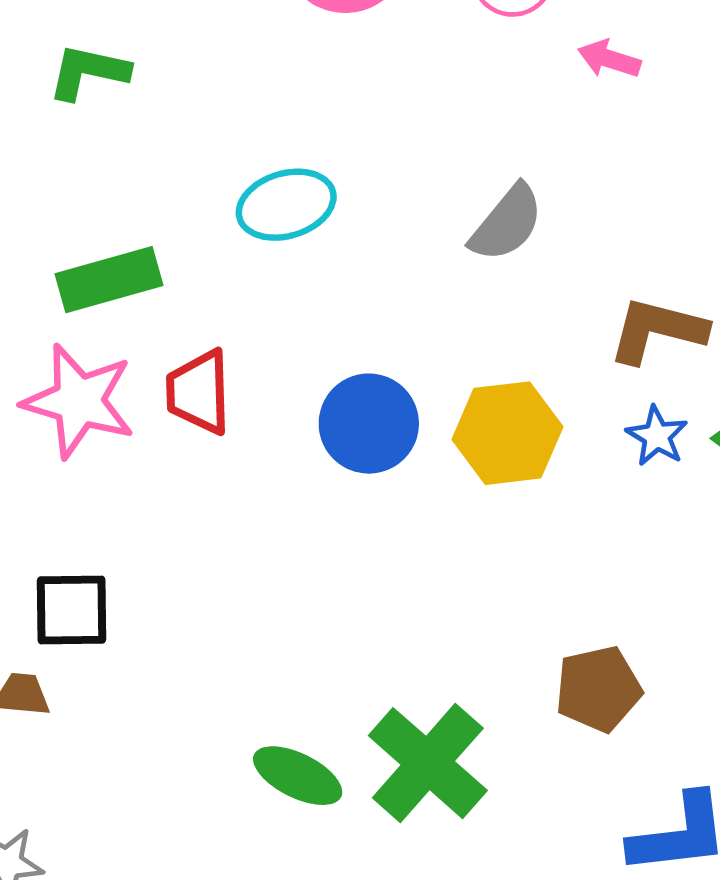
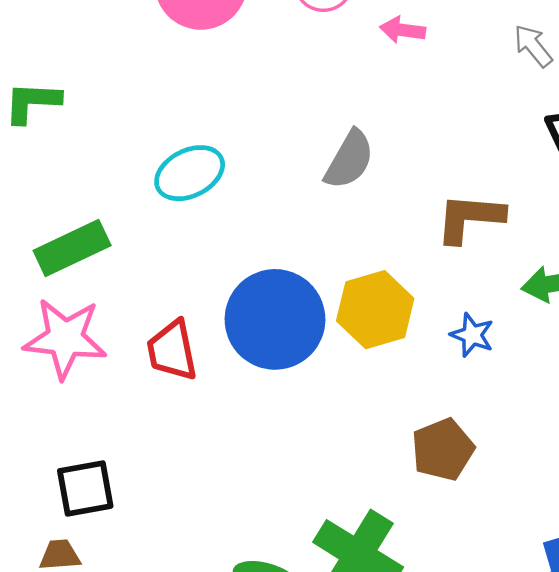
red trapezoid: (199, 392) -> (172, 350), moved
blue circle: (369, 424) -> (275, 319), size x1.4
blue star: (657, 436) -> (472, 335), moved
brown pentagon: (598, 689) -> (443, 450), moved

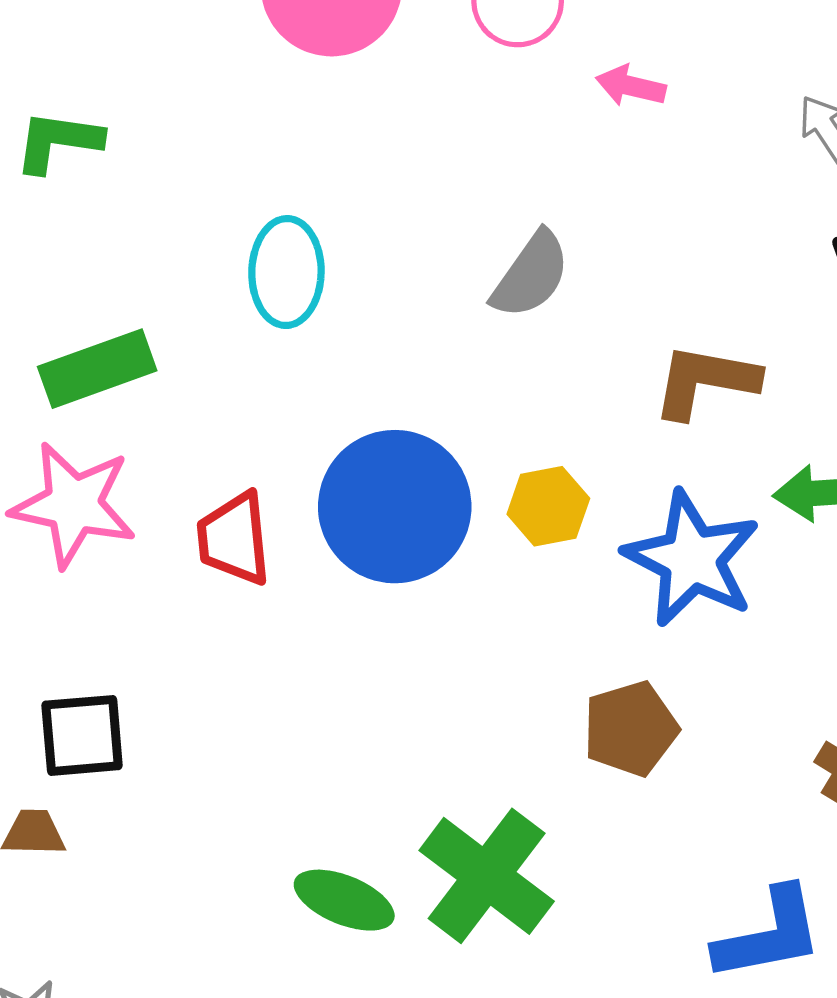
cyan ellipse: (190, 173) -> (286, 272), turned -68
yellow hexagon: (375, 310) -> (548, 506), size x0.7
blue star: (472, 335) -> (692, 559), size x2.0

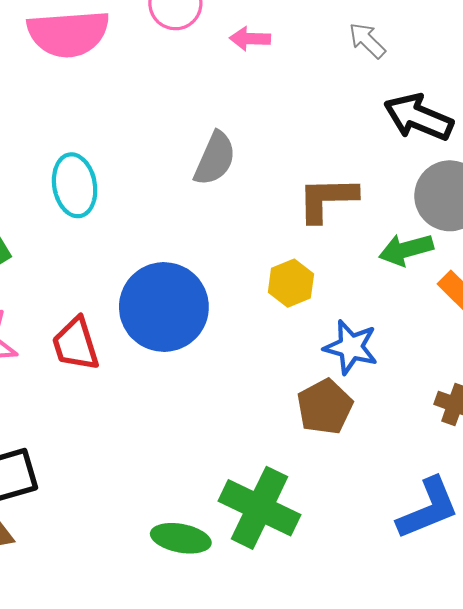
yellow hexagon: (548, 506) -> (291, 283), moved
blue star: (692, 559) -> (351, 347), moved, size x0.7

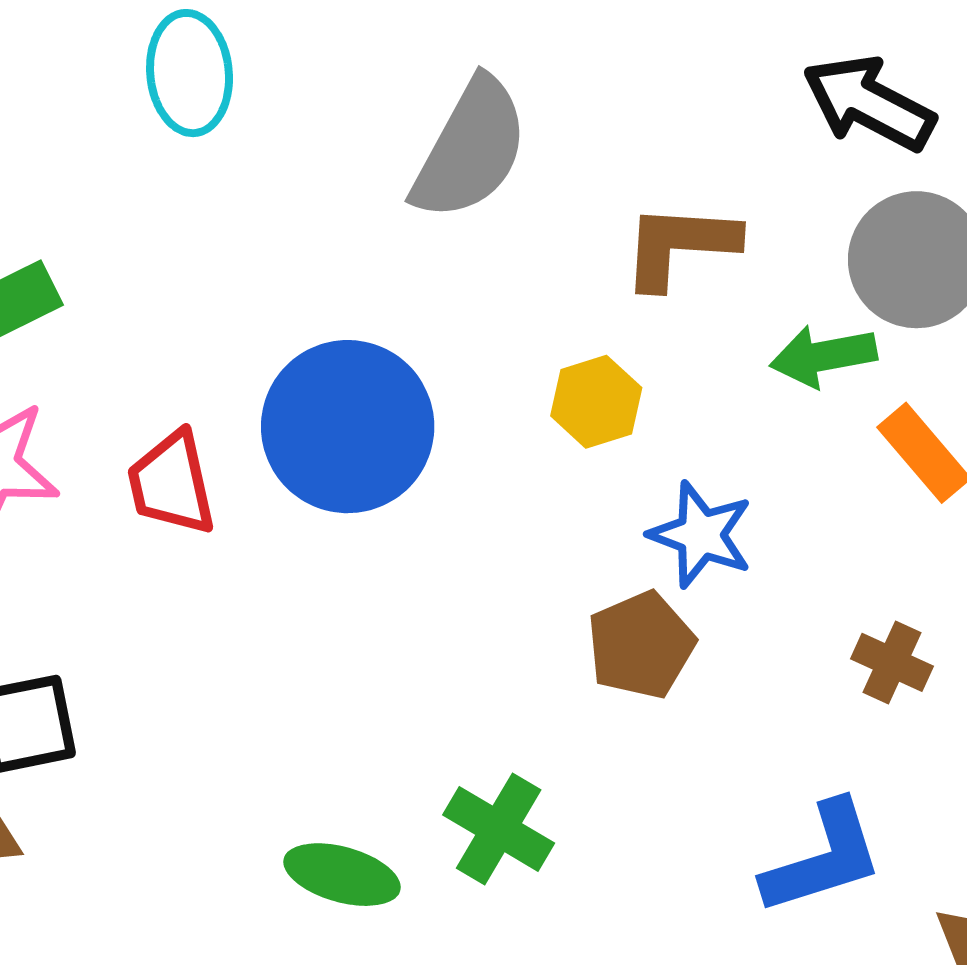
gray semicircle: (215, 159) -> (470, 149), size x1.4
cyan ellipse: (75, 185) -> (190, 73), moved
green cross: (260, 508) -> (499, 829), size x0.7

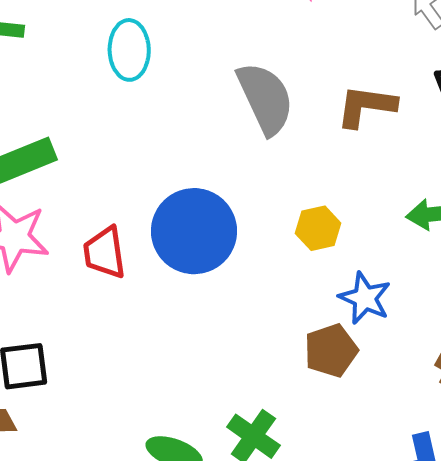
gray semicircle: (470, 149) -> (265, 98), turned -58
brown L-shape: (680, 246) -> (366, 106), moved

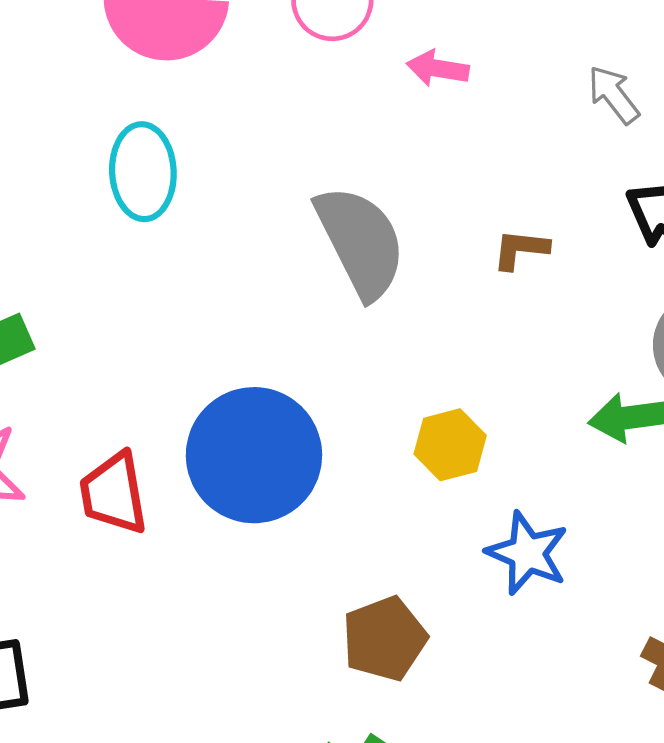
brown L-shape: (366, 106) -> (521, 249), size x0.6
brown pentagon: (331, 351) -> (384, 639), moved

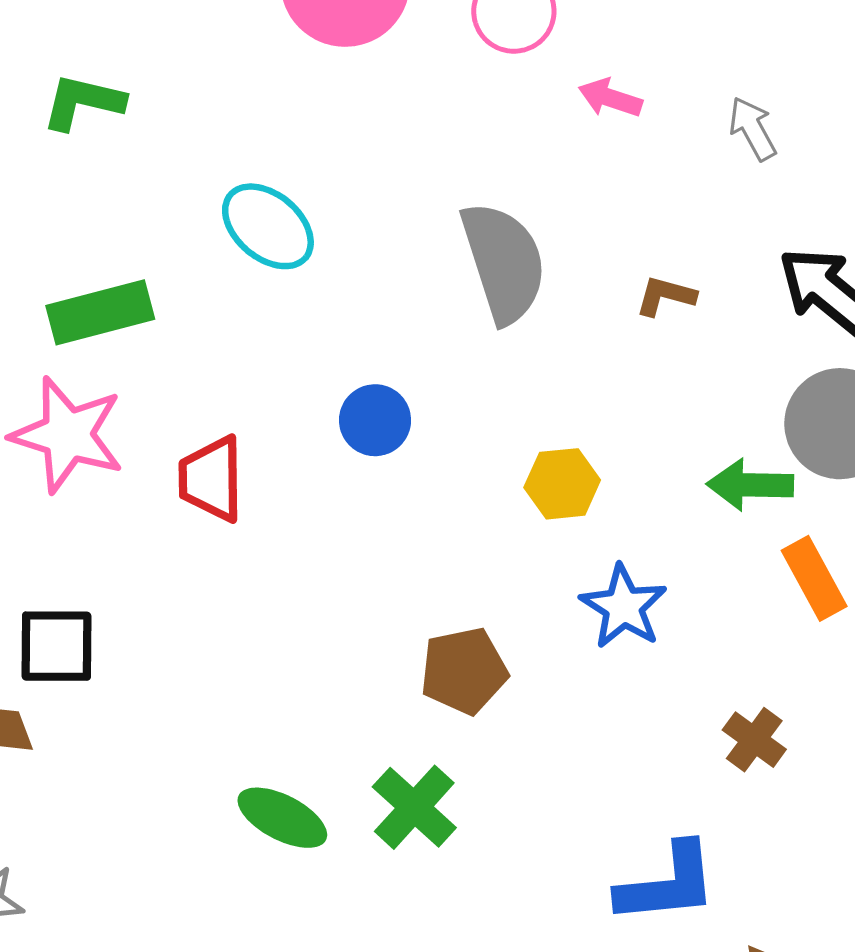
gray arrow: (614, 95) -> (753, 129), moved
cyan ellipse: (143, 172) -> (268, 226), moved, turned -56
blue circle: (254, 455) -> (375, 420), moved, size x0.5

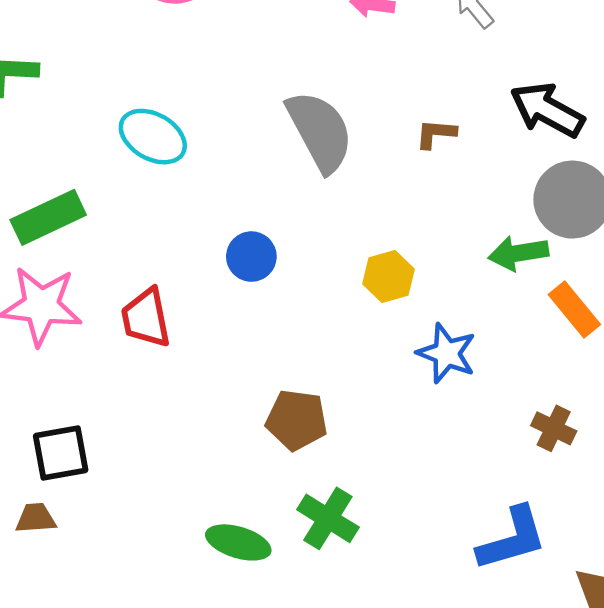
brown pentagon: (464, 671) -> (297, 420), moved, turned 30

